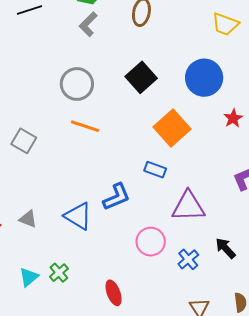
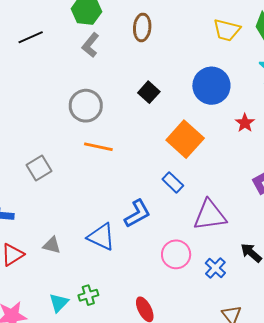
black square: (141, 77) -> (149, 92), size x0.7
gray square: (24, 141) -> (39, 168), turned 35
blue rectangle: (155, 170) -> (173, 182), turned 30
green cross: (59, 273) -> (88, 295), turned 30

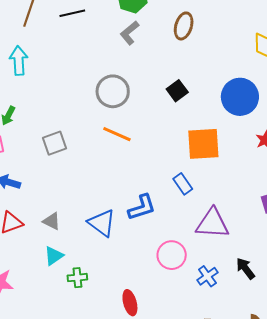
orange square: (185, 139) -> (203, 144), turned 33
cyan triangle: (59, 303) -> (54, 256), moved

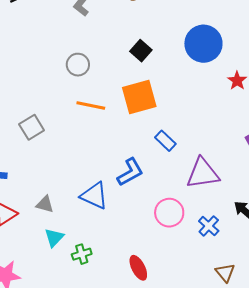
gray circle: (113, 91) -> (78, 65), size x0.7
orange square: (203, 144) -> (139, 97), moved

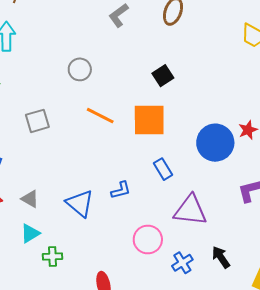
blue circle: (203, 44) -> (215, 143), moved
gray circle: (78, 65) -> (80, 69), moved
blue L-shape: (130, 172) -> (121, 190), size x0.7

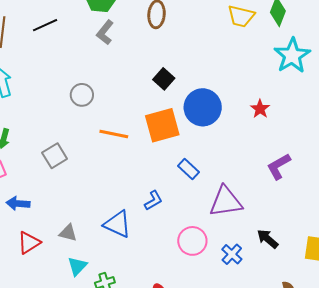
blue circle: (215, 143) -> (203, 107), moved

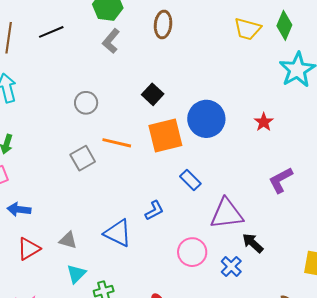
black square: (164, 79) -> (153, 94), moved
gray square: (55, 156) -> (83, 158), moved
black arrow: (268, 239) -> (253, 243), moved

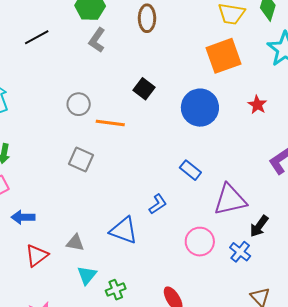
orange square: (165, 136) -> (223, 56), moved
orange line: (117, 143) -> (110, 123), moved
gray square: (83, 158) -> (81, 160), turned -30
black arrow: (253, 243) -> (259, 226), turned -90

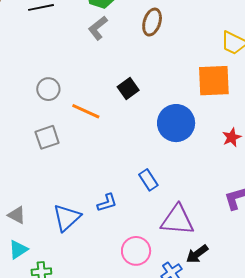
gray circle: (79, 104) -> (48, 89), moved
gray square: (81, 160) -> (47, 137), turned 30
blue triangle: (124, 230) -> (67, 218), turned 40

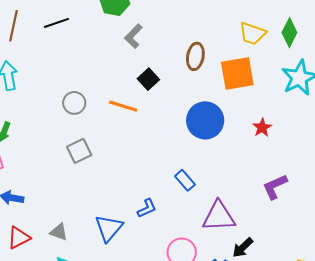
brown ellipse: (152, 22) -> (195, 56), moved
gray L-shape: (98, 28) -> (133, 36), moved
black square: (128, 88) -> (148, 79), moved
orange line: (86, 111) -> (123, 106), moved

